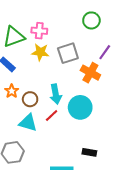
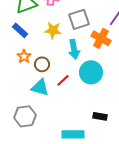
yellow star: (40, 52) -> (53, 30), moved
cyan arrow: (56, 94) -> (74, 49), moved

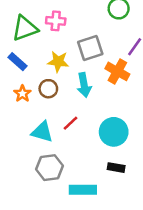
brown circle: (42, 64) -> (48, 89), moved
cyan circle: (91, 72) -> (114, 132), moved
gray hexagon: (25, 116) -> (50, 168), moved

